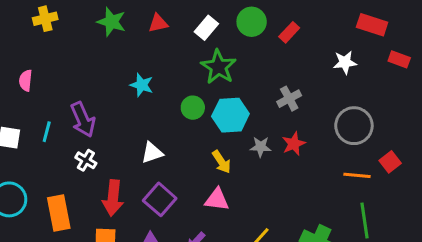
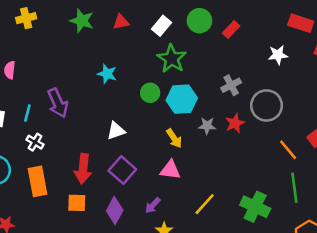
gray circle: (354, 126) -> (267, 105), moved
white cross: (86, 160) -> (35, 142), moved
orange line: (357, 175) -> (288, 150), turned 45

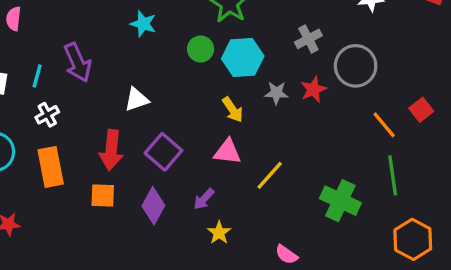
white triangle: (116, 131) -> (137, 100), moved
white cross: (35, 142) -> (47, 115), turned 30
yellow line: (205, 204) -> (270, 175), moved

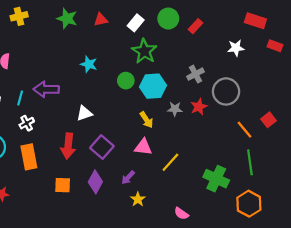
purple arrow: (78, 62) -> (46, 89), turned 115
orange square: (103, 196) -> (63, 185), moved
orange hexagon: (413, 239) -> (249, 204), moved

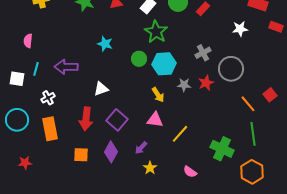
cyan line: (20, 98) -> (36, 69), moved
pink semicircle: (181, 213) -> (190, 172), moved

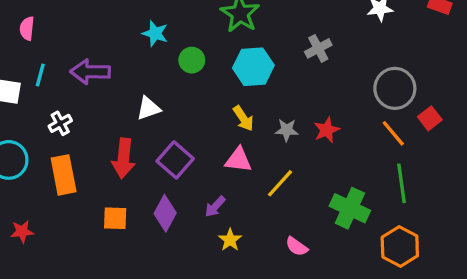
green circle: (139, 59) -> (192, 60), moved
gray circle: (231, 69) -> (395, 88), moved
red star: (206, 83) -> (327, 130), moved
gray star: (184, 85) -> (287, 130), moved

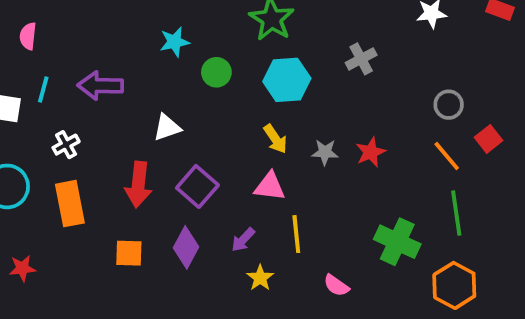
cyan star: (155, 33) -> (175, 42), turned -30
gray circle: (395, 88) -> (449, 105), size x0.6
yellow line: (280, 183) -> (296, 234), moved, turned -48

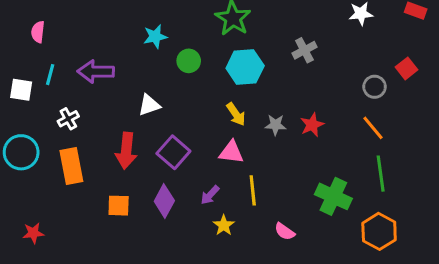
red square: (489, 139) -> (407, 68), moved
red star: (22, 268) -> (33, 233), moved

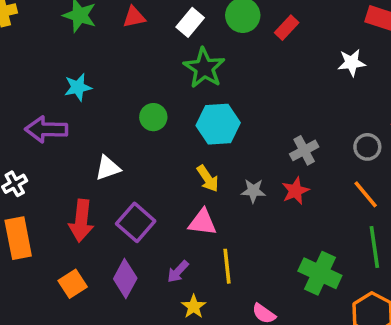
cyan star: (155, 36) -> (78, 87), moved
gray cross: (304, 50) -> (304, 150), moved
orange square: (119, 206) -> (73, 284), turned -35

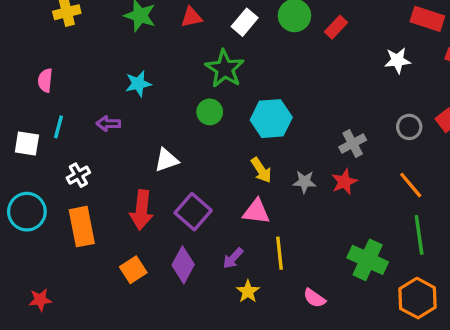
green star: (204, 68) -> (225, 69), moved
purple arrow: (46, 129) -> (108, 124), size x0.6
gray circle: (367, 147) -> (409, 127), moved

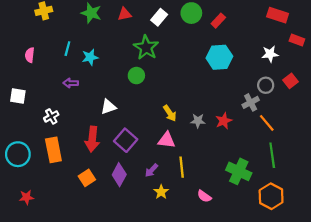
white star: (398, 60) -> (270, 54), moved
cyan hexagon: (271, 119) -> (219, 57), moved
cyan line: (58, 127) -> (67, 49), moved
gray cross: (353, 144) -> (251, 102), moved
cyan circle: (27, 212) -> (18, 154), moved

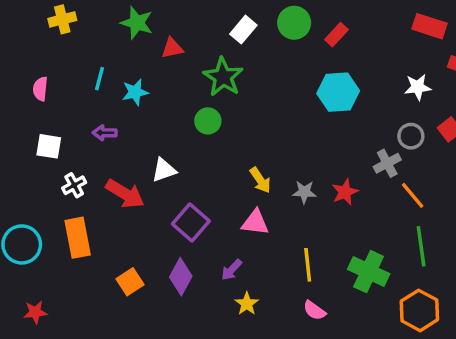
red triangle: (125, 14) -> (172, 48), moved
white square: (18, 96) -> (49, 146), moved
red arrow: (92, 139) -> (125, 194), moved, turned -65
yellow line: (182, 167) -> (308, 265), moved

